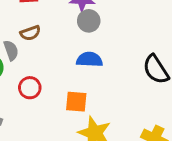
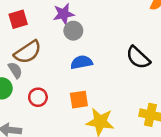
brown semicircle: (30, 33) -> (28, 52), size x1.6

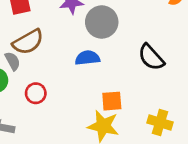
gray circle: (73, 31) -> (102, 22), moved, size x1.5
orange square: (79, 100) -> (112, 101), moved

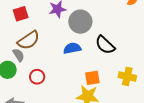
black semicircle: (151, 57) -> (105, 45), moved
yellow cross: (160, 122) -> (127, 76), moved

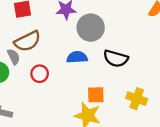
black semicircle: (105, 45) -> (116, 59), turned -35
red circle: (37, 77) -> (40, 74), moved

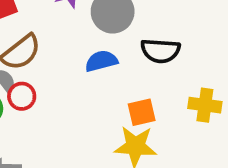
red circle: (40, 74) -> (22, 96), moved

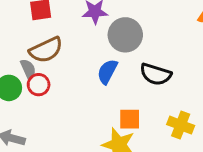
blue semicircle: (101, 61) -> (107, 72), turned -60

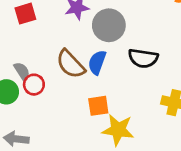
brown semicircle: (46, 50) -> (71, 64), moved, turned 80
orange square: (130, 119) -> (98, 106), moved

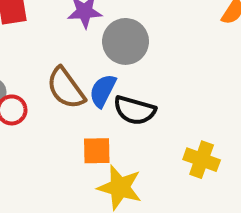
black semicircle: (143, 58) -> (135, 110), moved

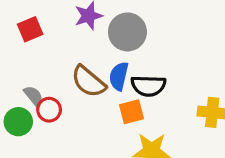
orange square: (97, 151) -> (132, 112), moved

